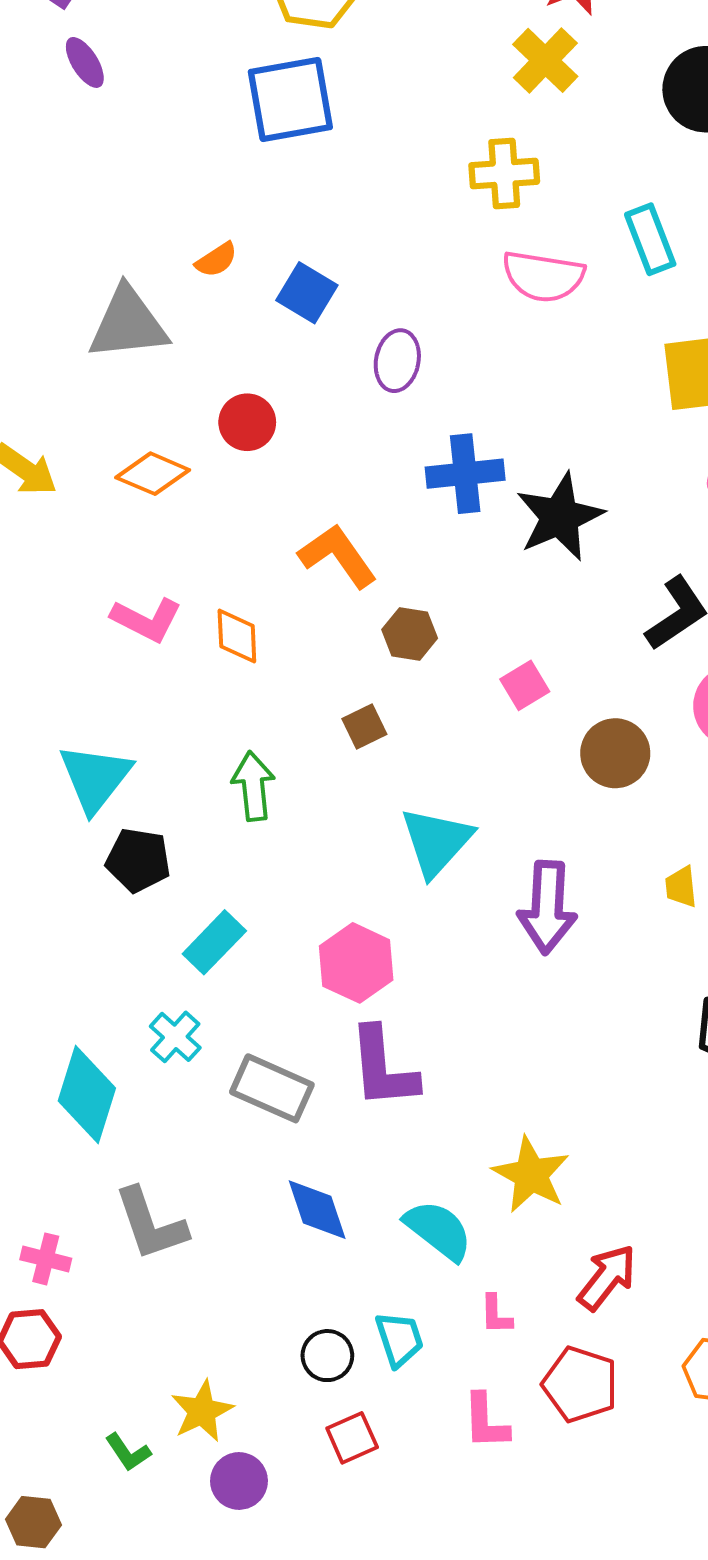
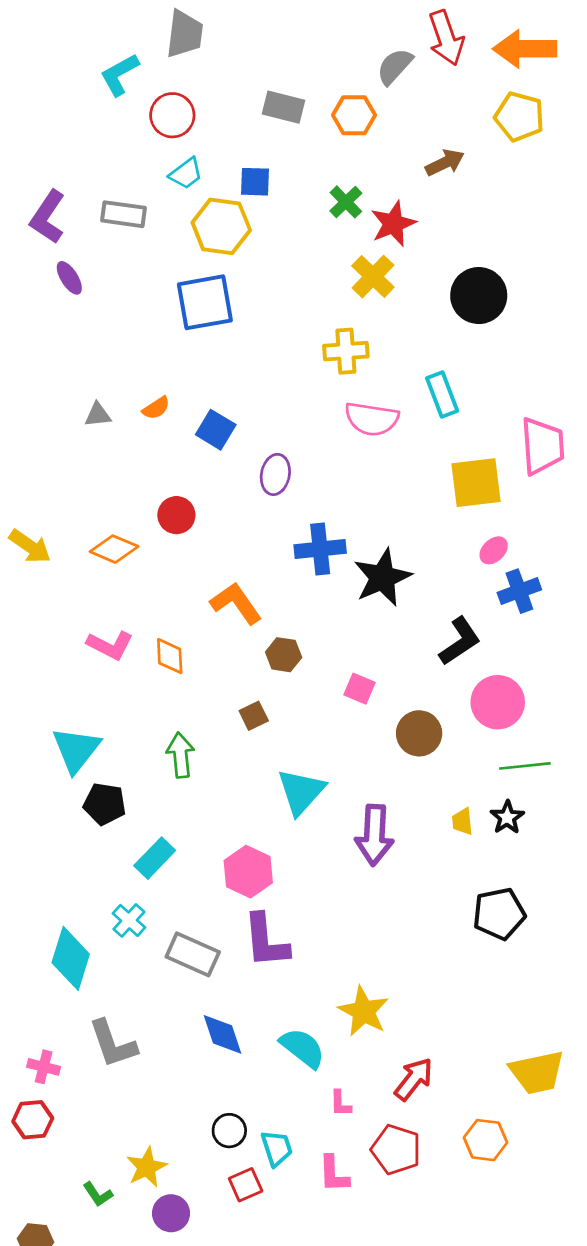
gray triangle: (128, 324) -> (98, 415), moved, size x0.5
pink square: (525, 685) -> (359, 689), turned -36
cyan trapezoid: (399, 1339) -> (277, 1148), moved

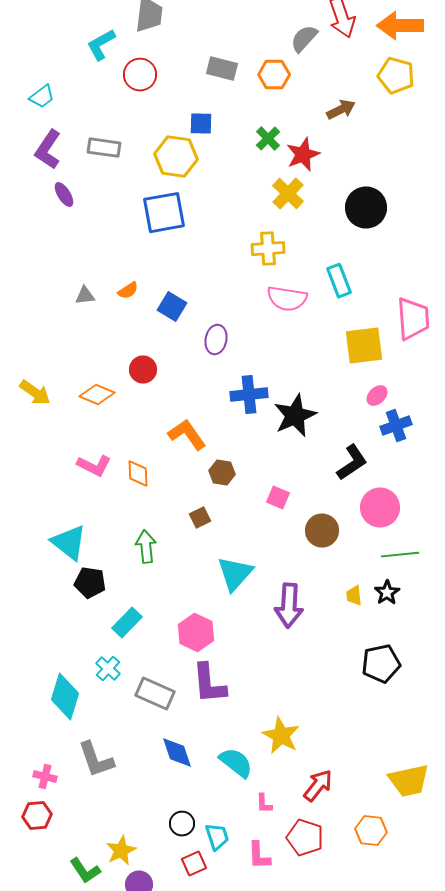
cyan trapezoid: (186, 174) -> (42, 97), moved
cyan triangle: (76, 750) -> (69, 543), turned -30
green L-shape: (98, 1194) -> (85, 871), size x1.4

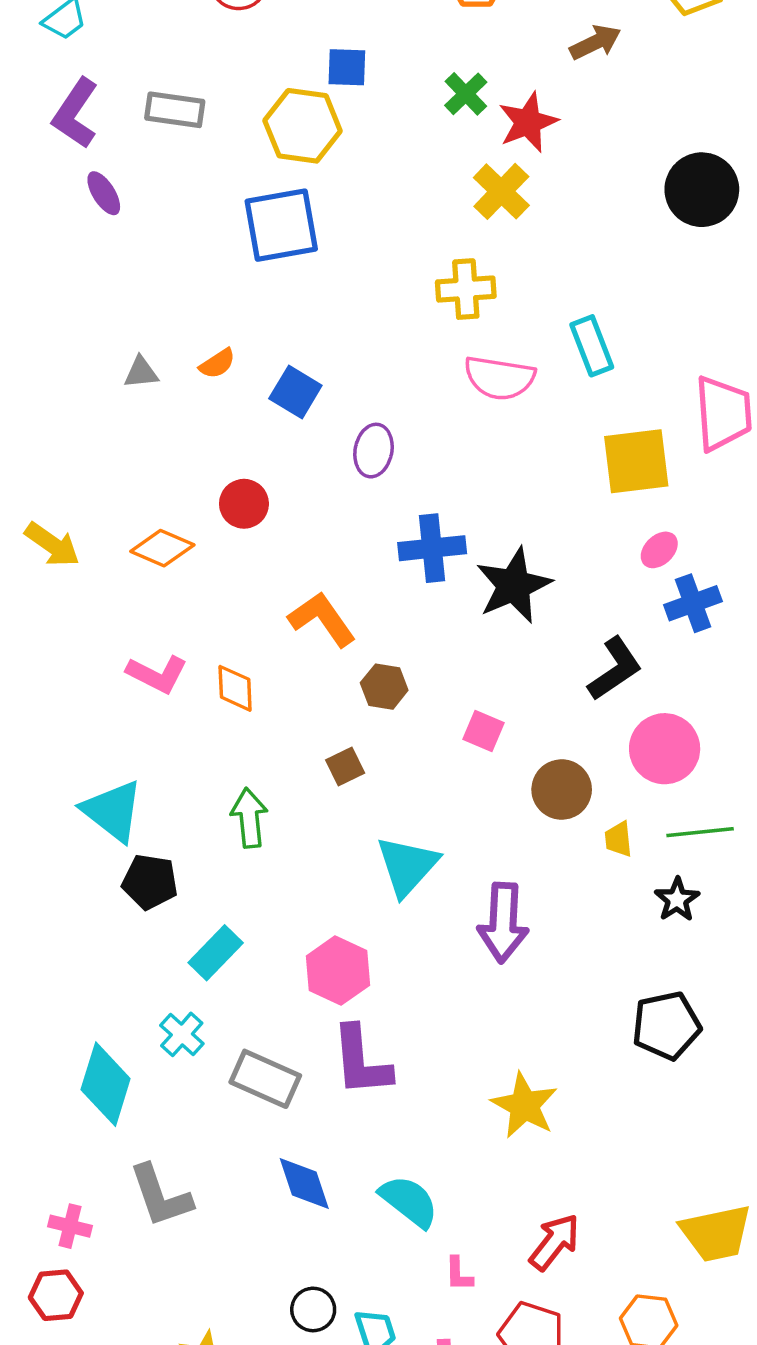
black circle: (366, 208) -> (702, 190), moved
yellow trapezoid: (354, 596) -> (618, 839), moved
yellow star: (281, 736) -> (524, 1105), moved

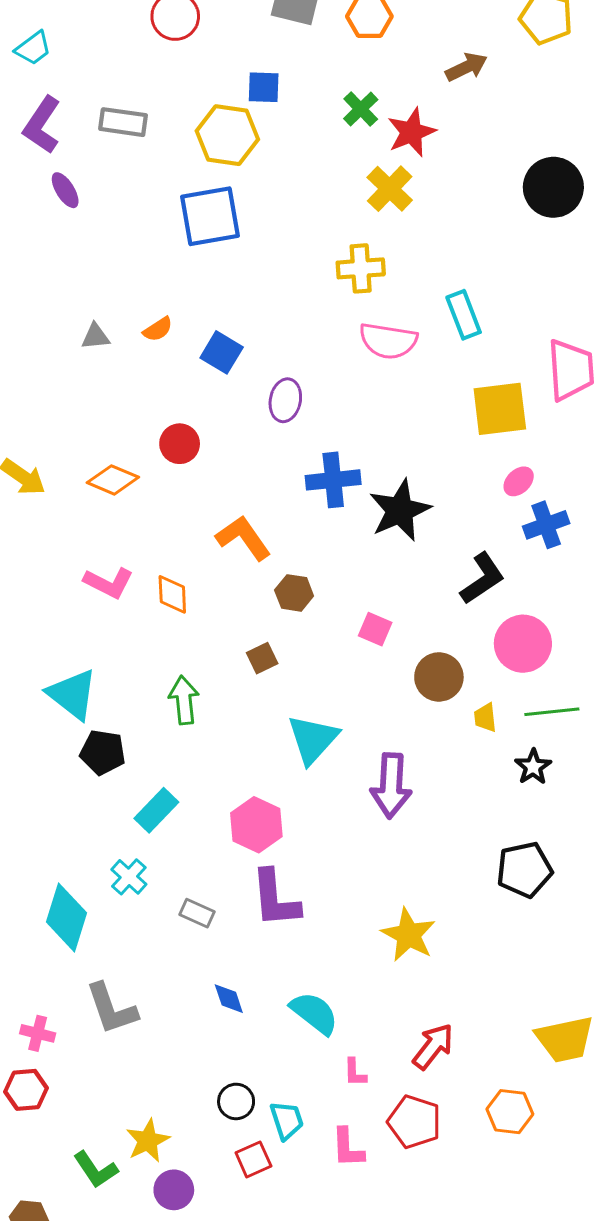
gray rectangle: (265, 1079) -> (197, 913), size x0.6
blue diamond: (304, 1183) -> (229, 999), size x0.7

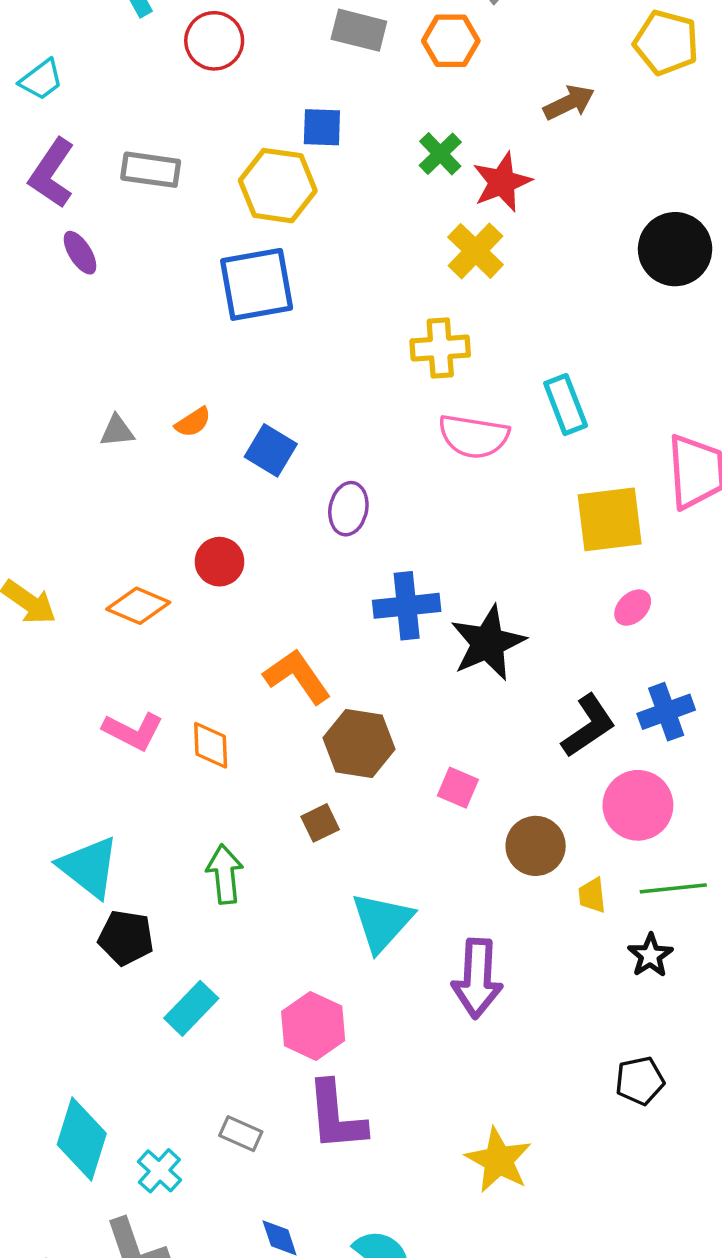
blue cross: (546, 525) -> (666, 712), moved
brown hexagon: (294, 593) -> (359, 743), size x1.5
black pentagon: (524, 870) -> (640, 1081), size x0.7
cyan cross: (129, 877) -> (159, 1171), moved

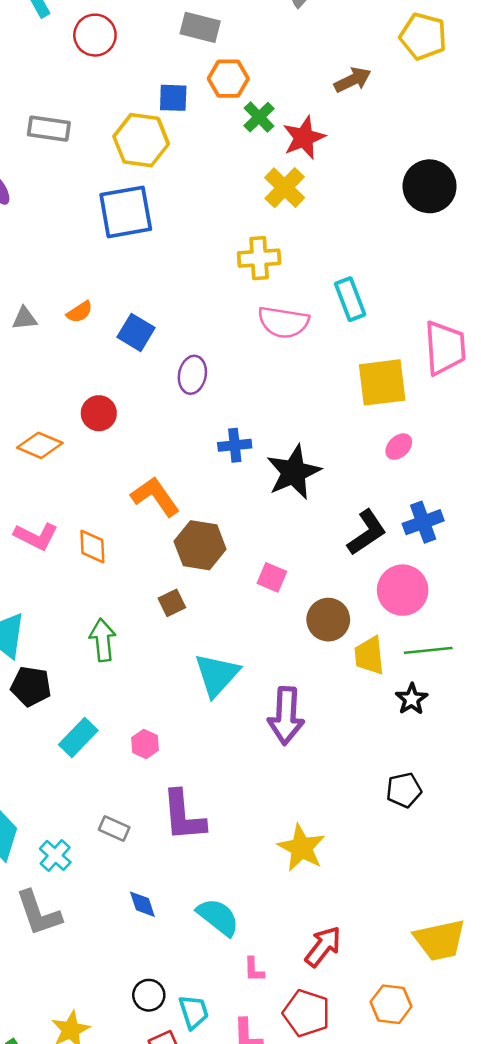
orange hexagon: (451, 41) -> (228, 79), moved
blue cross: (407, 606) -> (235, 445), size x0.7
yellow trapezoid: (592, 895) -> (369, 655), size x1.5
pink hexagon: (313, 1026) -> (145, 744), moved, size x0.6

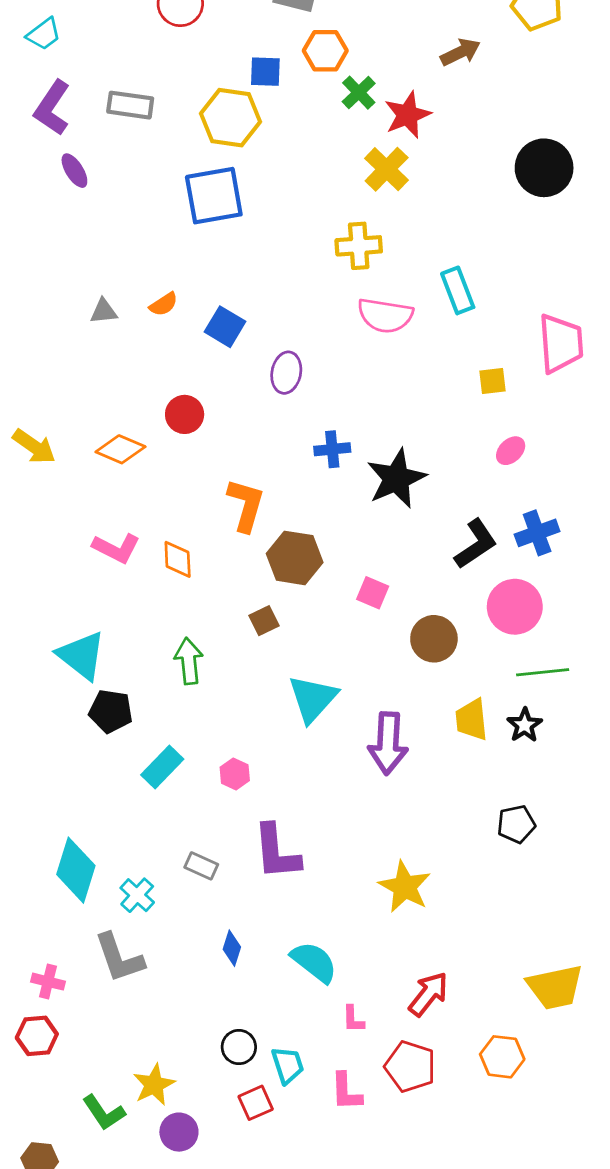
yellow square: (382, 382) -> (492, 381), size x0.5
orange L-shape: (155, 497) -> (246, 505), turned 51
yellow trapezoid: (369, 655) -> (472, 720), moved
blue diamond: (142, 904) -> (232, 948), turned 36

